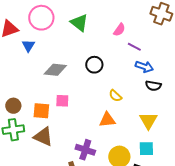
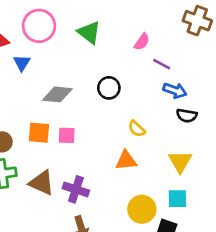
orange square: (41, 111) -> (39, 133), moved
purple cross: (85, 150) -> (76, 189), moved

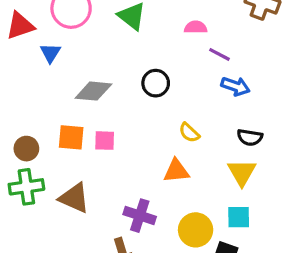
pink semicircle: (142, 42) -> (196, 27), turned -126
black semicircle: (187, 116) -> (250, 137), moved
purple cross: (76, 189) -> (140, 216), moved

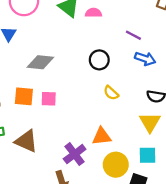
pink semicircle: (196, 27) -> (93, 13), moved
black circle: (156, 83) -> (99, 60), moved
orange triangle: (176, 171) -> (102, 136), moved
purple cross: (140, 216) -> (75, 154), turned 35

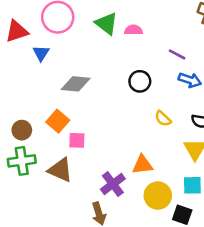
yellow semicircle: (111, 93) -> (163, 119), moved
orange square: (24, 96) -> (58, 121), turned 36
pink square: (49, 99) -> (77, 140), moved

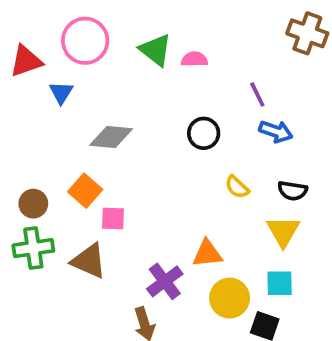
purple line: (177, 54) -> (257, 94), turned 36

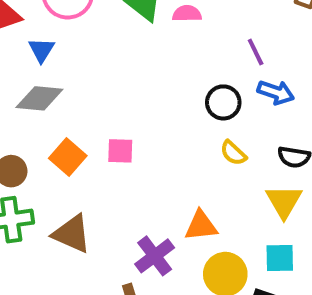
black circle: (204, 133) -> (223, 102), moved
gray diamond: (111, 137) -> (39, 98), moved
pink square: (113, 218) -> (120, 151), moved

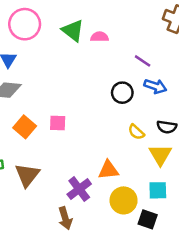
purple line: (256, 52) -> (143, 61), turned -30
yellow semicircle: (233, 153) -> (136, 132), moved
brown triangle: (72, 234) -> (27, 175), turned 44

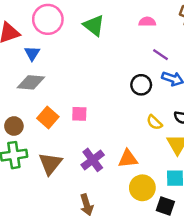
pink semicircle: (99, 37) -> (147, 22), moved
purple cross: (79, 189) -> (93, 160), moved

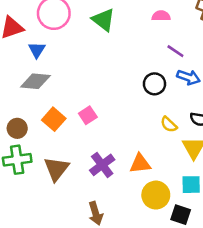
pink square: (79, 114) -> (88, 115), turned -35

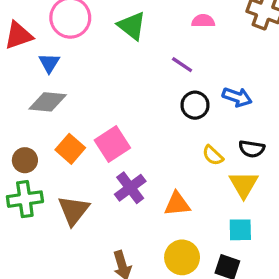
purple line: (175, 51) -> (182, 65), moved
pink square: (88, 115) -> (112, 144), size x1.5
purple cross: (102, 165) -> (130, 188), moved
yellow circle: (156, 195) -> (182, 257), moved

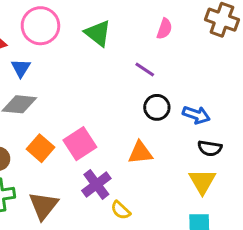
pink semicircle: (203, 21) -> (164, 29), turned 110
blue arrow: (237, 97) -> (196, 115), moved
yellow semicircle: (213, 155) -> (121, 210), moved
orange triangle: (177, 204) -> (140, 153), moved

